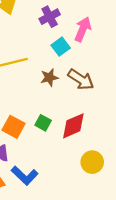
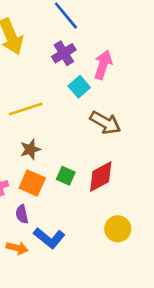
brown star: (49, 78) -> (30, 149), moved
yellow circle: (92, 162) -> (118, 229), moved

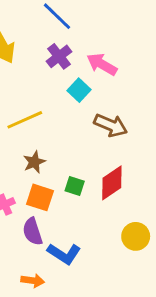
pink arrow: (103, 65) -> (102, 64), turned -72
purple semicircle: (22, 214) -> (33, 232), size x1.4
orange arrow: (17, 248) -> (33, 281), moved

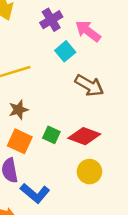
red diamond: (112, 183) -> (84, 136), turned 48
yellow circle: (136, 236) -> (89, 172), moved

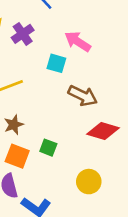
purple cross: (51, 20) -> (23, 34), moved
cyan square: (65, 51) -> (56, 63), turned -30
red diamond: (84, 136) -> (103, 131), moved

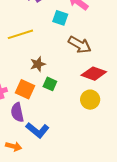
brown star: (14, 125) -> (38, 64), moved
yellow circle: (89, 182) -> (90, 100), moved

